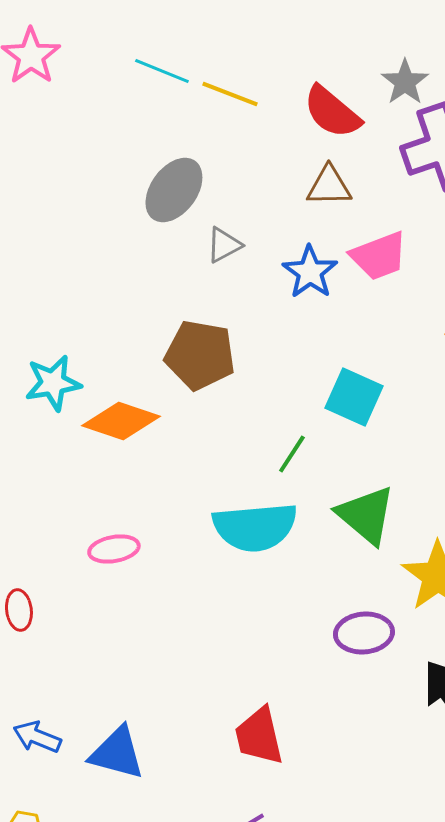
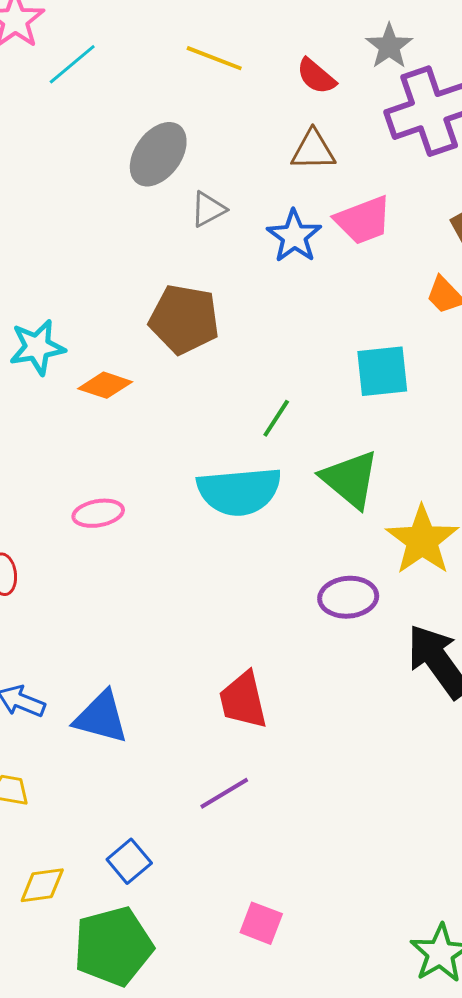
cyan line: (162, 71) -> (72, 64), moved, turned -62
red semicircle: (332, 112) -> (316, 76), size x0.7
cyan square: (354, 397) -> (382, 371), moved, turned -30
orange diamond: (121, 421) -> (105, 385), size x0.7

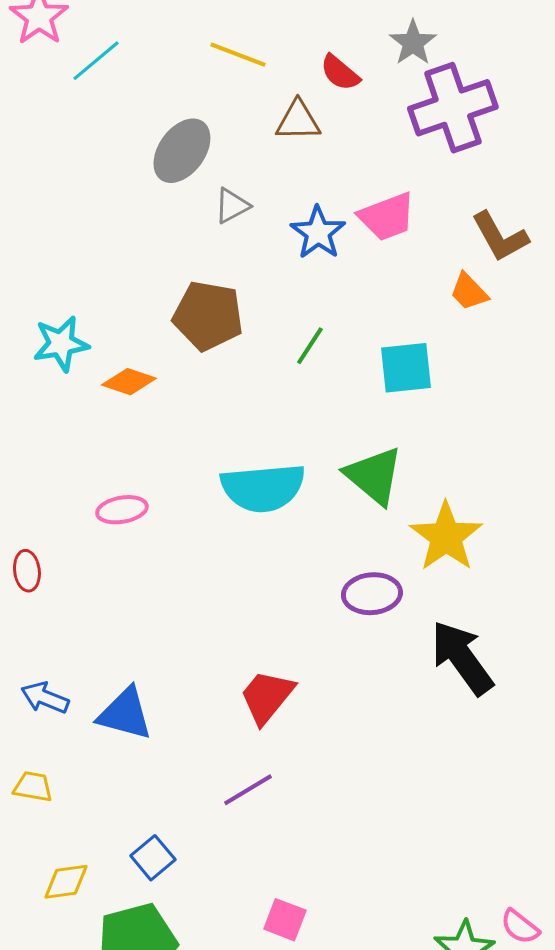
brown triangle: (313, 150) -> (298, 121), moved
green line: (276, 418) -> (310, 346), moved
red trapezoid: (243, 700) -> (267, 697), turned 52

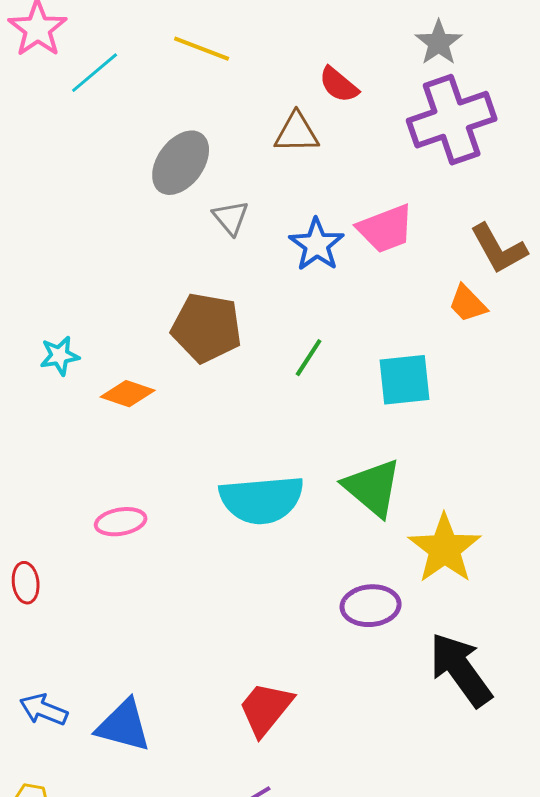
gray star: (413, 43) -> (439, 43), moved
yellow line: (238, 55) -> (202, 49), moved
gray triangle: (232, 206) -> (231, 218), turned -42
cyan star: (61, 344) -> (60, 356), size x0.7

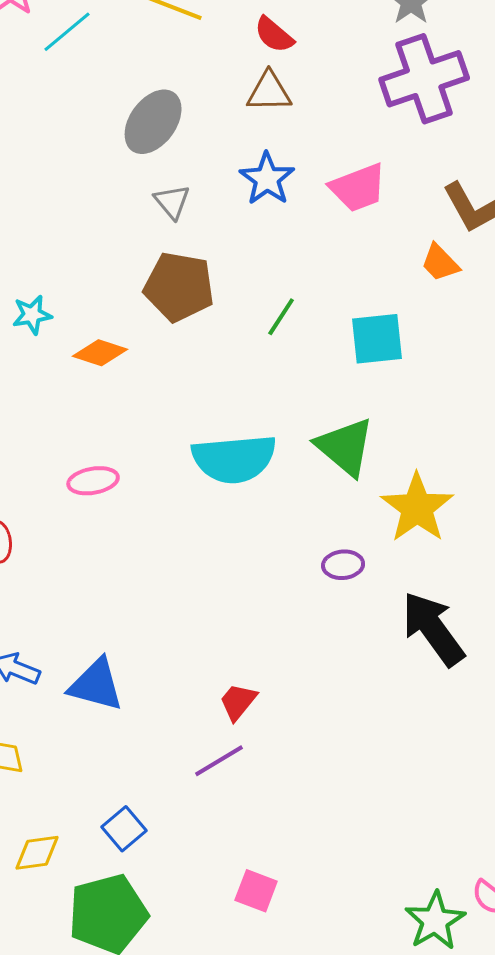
red semicircle: (339, 85) -> (274, 35), moved
gray triangle: (231, 218) -> (172, 202), moved
blue star: (317, 245) -> (267, 179), moved
purple ellipse: (371, 606) -> (343, 565), size x0.7
red trapezoid: (266, 709) -> (238, 702), moved, size x0.7

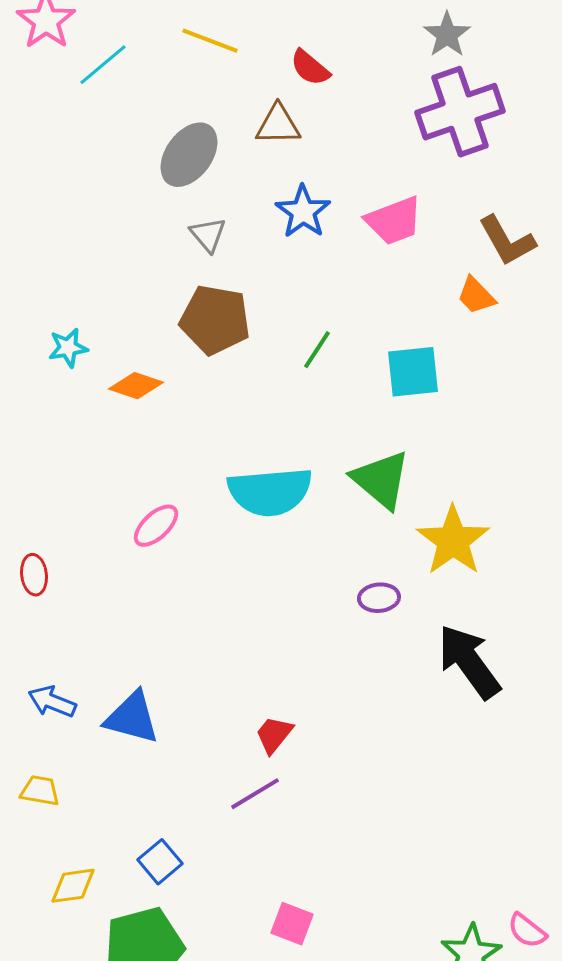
brown triangle: (269, 92) -> (278, 125), moved
pink ellipse: (93, 481) -> (156, 526), moved, turned -33

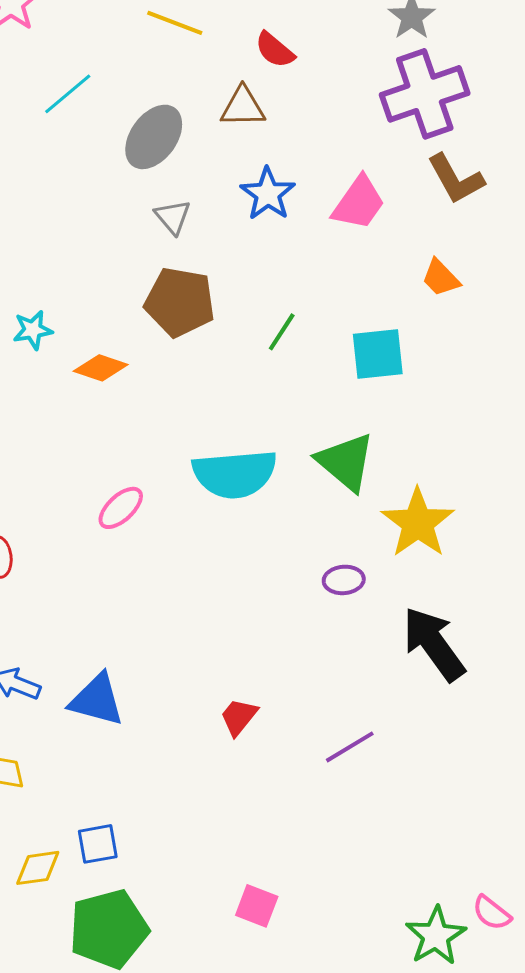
cyan line: (103, 65) -> (68, 94), moved
pink trapezoid: (394, 221) -> (359, 203), turned -34
brown L-shape: (507, 241) -> (456, 179), moved
purple line: (255, 794) -> (350, 747), moved
blue square: (160, 862) -> (98, 844), moved, turned 30

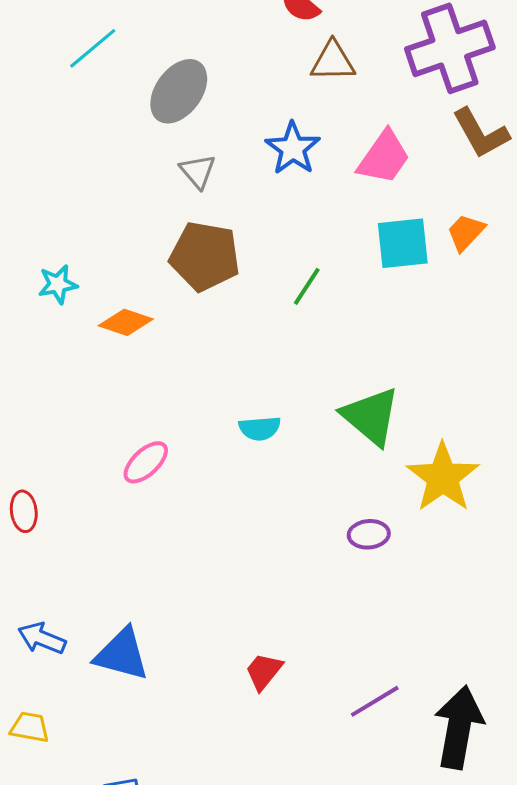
brown triangle: (243, 107) -> (333, 61), moved
orange trapezoid: (441, 278) -> (466, 232), turned 87
cyan square: (378, 354) -> (403, 243), moved
cyan semicircle: (235, 474) -> (260, 428), size x0.5
black arrow: (434, 644) -> (459, 727), moved, turned 46

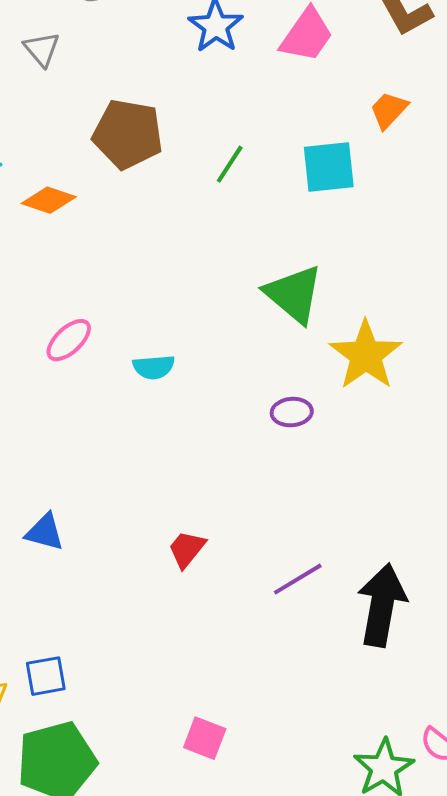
gray triangle: (198, 171) -> (42, 49), moved
cyan square: (403, 243) -> (329, 167), moved
cyan semicircle: (260, 428) -> (154, 367), moved
blue triangle: (122, 654) -> (45, 532), size x0.7

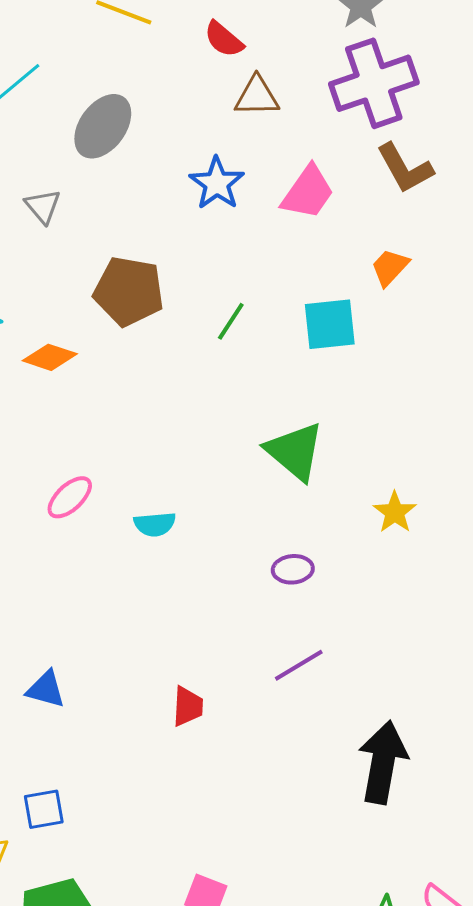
yellow star: (366, 355) -> (395, 512), moved, size x0.6
red trapezoid: (187, 549) -> (188, 706), turned 144
purple line: (298, 579) -> (299, 665), moved
blue square: (46, 676) -> (44, 809), moved

